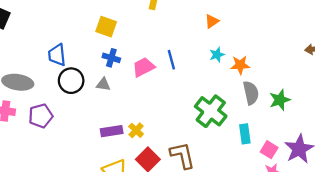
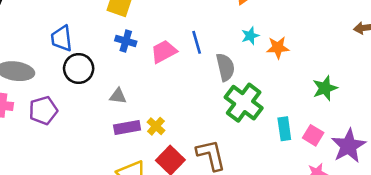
gray triangle: (103, 84) -> (118, 96), moved
gray semicircle: (251, 93) -> (225, 67), moved
pink square: (269, 150) -> (313, 135), moved

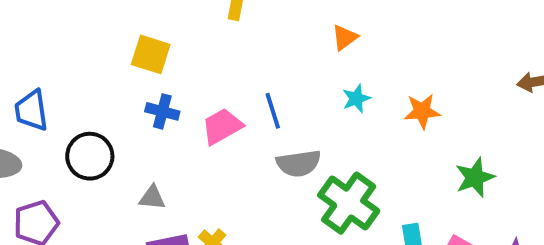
blue trapezoid: (62, 38) -> (31, 111), moved
orange star: (278, 48) -> (422, 111), moved
gray semicircle: (225, 67) -> (299, 163), moved, turned 96

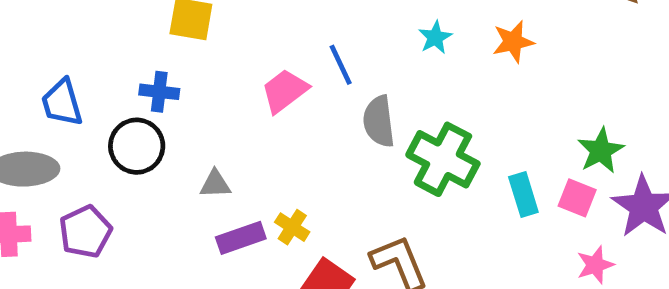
blue cross: (162, 111) -> (159, 92), moved
gray semicircle: (299, 163) -> (379, 121), turned 99
green star: (475, 177) -> (601, 151), moved

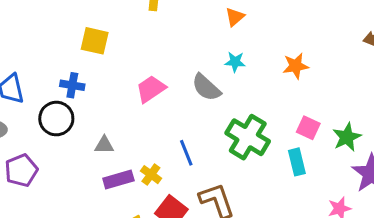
cyan star: (435, 37) -> (235, 62), moved, turned 30
blue line: (341, 65) -> (186, 153), moved
gray semicircle: (379, 121) -> (206, 87), moved, turned -44
pink square: (577, 198) -> (308, 128), moved

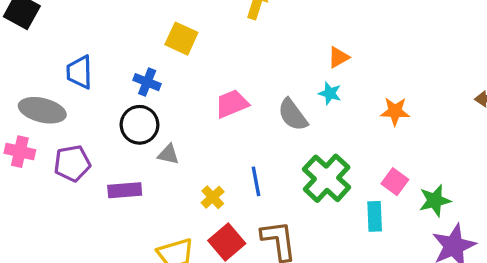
orange triangle: (235, 17) -> (338, 57), moved
black circle: (56, 119) -> (139, 125), moved
purple rectangle: (118, 180) -> (125, 190), moved

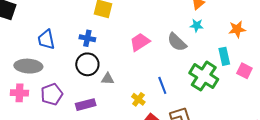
cyan rectangle: (375, 216) -> (224, 56), moved

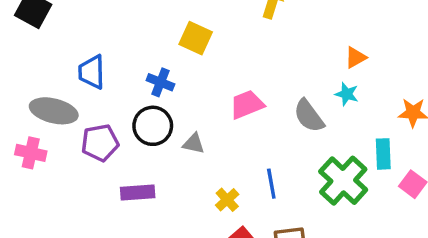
gray triangle: (108, 79) -> (194, 144), moved
purple pentagon: (52, 94) -> (100, 143), moved

